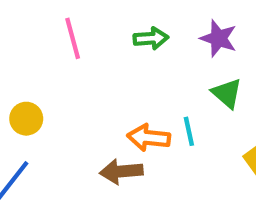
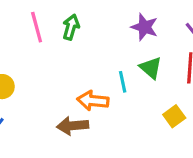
green arrow: (151, 38) -> (71, 27), moved, turned -70
cyan line: (189, 131) -> (123, 82), moved

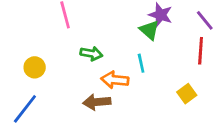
green arrow: (71, 27) -> (91, 54), moved, turned 85
green triangle: (151, 68) -> (149, 30), moved

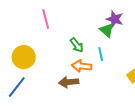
green arrow: (91, 54) -> (77, 45), moved, turned 42
yellow circle: (35, 67) -> (24, 57), size x1.5

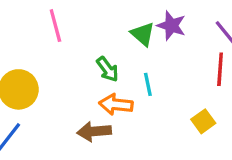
green triangle: (107, 30) -> (143, 34), moved

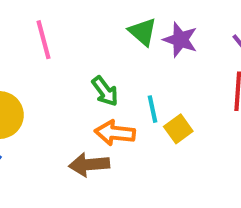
green triangle: (143, 34) -> (143, 32), moved
yellow square: (203, 121) -> (178, 129), moved

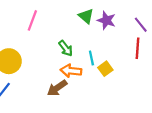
pink line: (43, 40) -> (32, 20), turned 36
brown arrow: (89, 165) -> (57, 88), turned -30

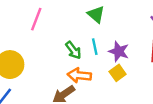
purple star: (106, 20) -> (119, 51), moved
cyan line: (91, 58) -> (95, 47), moved

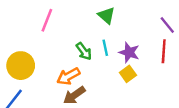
orange arrow: (79, 75) -> (68, 76), moved, turned -35

